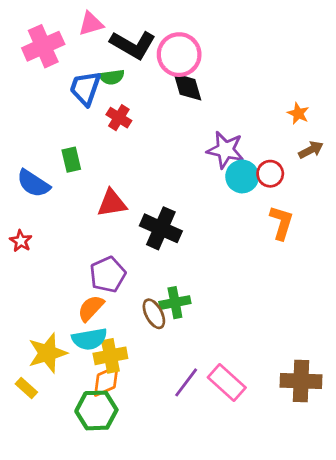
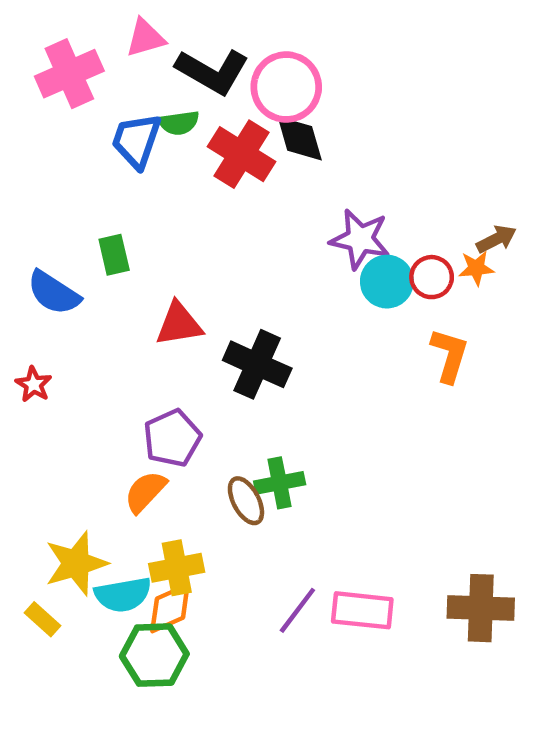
orange star: (298, 113) -> (476, 268), moved, turned -30
red cross: (119, 118) -> (242, 154), moved, size x1.6
cyan semicircle: (89, 339) -> (123, 595), moved
pink rectangle: (227, 382) -> (362, 610), turned -36

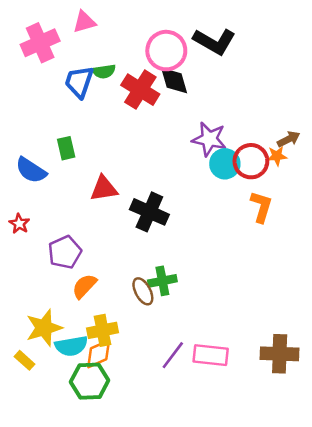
black L-shape: (212, 71) -> (214, 41), moved
red circle: (432, 277) -> (251, 161), size x1.4
purple pentagon: (172, 438) -> (65, 252), moved

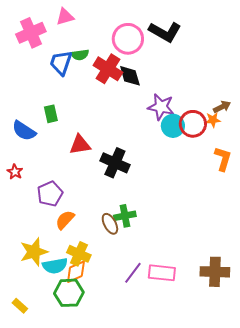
black diamond: (174, 80) -> (130, 76), moved
orange L-shape: (261, 207) -> (223, 159), moved
yellow cross: (103, 330) -> (79, 254), turned 35
yellow rectangle: (24, 360) -> (20, 306), moved

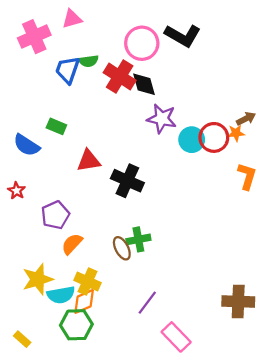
purple star: (161, 107) -> (162, 119), moved
green rectangle: (51, 114) -> (56, 126), turned -54
pink rectangle: (162, 273) -> (176, 337), moved, turned 40

